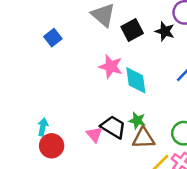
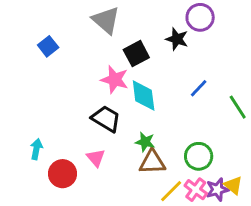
black square: (132, 30) -> (136, 54), moved
black trapezoid: (113, 127) -> (106, 119), moved
red circle: (52, 146) -> (63, 174), moved

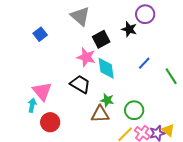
green circle: (199, 156) -> (134, 110), moved
pink triangle: (96, 158) -> (42, 91), moved, size x1.5
brown triangle: (152, 162) -> (100, 114), moved

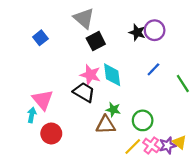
purple circle: (145, 14) -> (155, 30), moved
black square: (101, 39) -> (96, 41), moved
pink star: (86, 57) -> (90, 75), moved

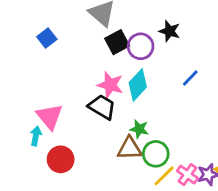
purple circle: (155, 30) -> (141, 46), moved
cyan diamond: (112, 75) -> (138, 85), turned 50
green circle: (143, 120) -> (156, 154), moved

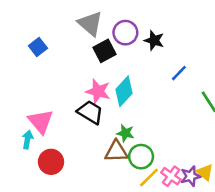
purple circle: (141, 46) -> (125, 33), moved
blue line: (190, 78) -> (179, 73), moved

